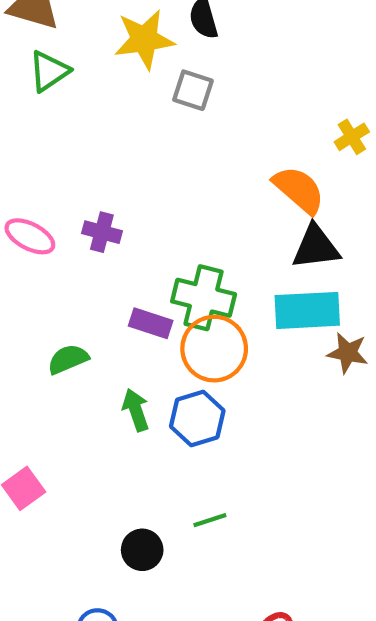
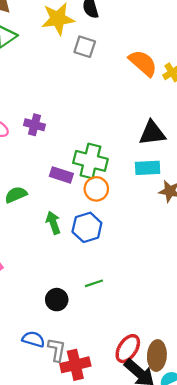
orange semicircle: (299, 190) -> (143, 63), moved
cyan rectangle: (307, 310) -> (148, 168), size x0.7
orange circle: (214, 349) -> (96, 189), size x0.7

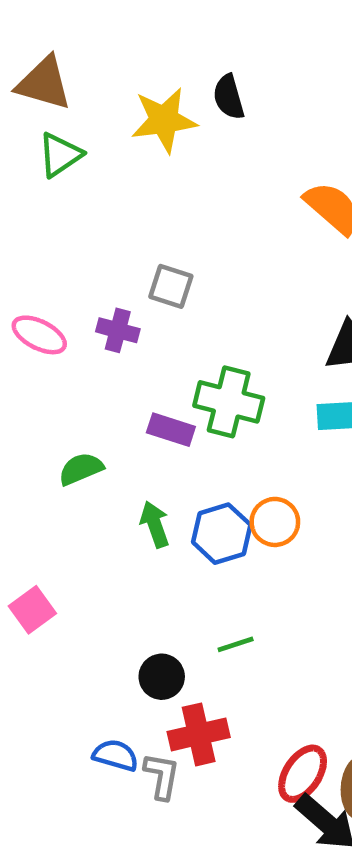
gray square: (85, 47) -> (171, 286), moved
orange circle: (96, 189) -> (275, 522), moved
red cross: (75, 365) -> (199, 734), moved

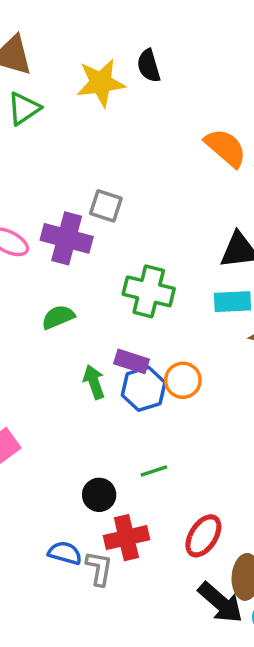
purple cross: (118, 330) -> (67, 238), size x1.6
purple rectangle: (171, 430) -> (132, 361), moved
green semicircle: (81, 469) -> (58, 317), moved
red ellipse: (303, 774) -> (203, 536), moved

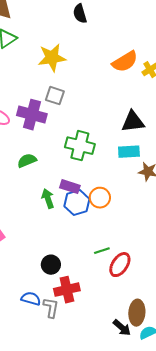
yellow star: (101, 83) -> (52, 58), moved
orange semicircle: (226, 148) -> (125, 62), turned 108
green line: (154, 471) -> (102, 251), moved
red ellipse: (203, 536) -> (120, 265), moved
black arrow: (220, 603) -> (122, 328), size x0.7

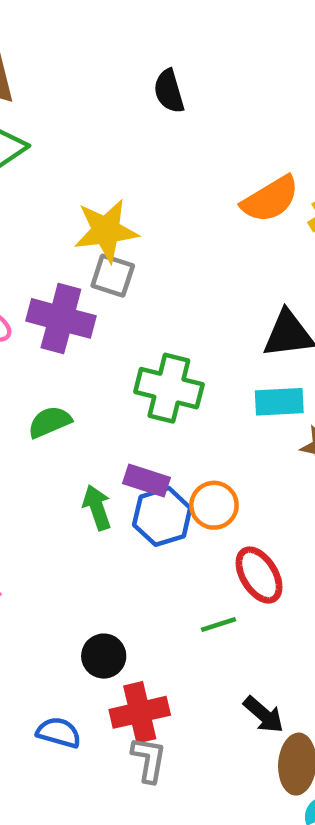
yellow star: (52, 58) -> (106, 231), moved
red ellipse: (120, 265) -> (259, 575), moved, turned -65
gray L-shape: (51, 308) -> (149, 760), moved
black arrow: (122, 328) -> (264, 715), moved

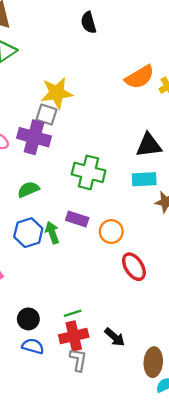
gray square: (113, 276) -> (46, 115), moved
blue hexagon: (162, 516) -> (28, 233), moved
green line: (218, 625) -> (73, 313), moved
black circle: (104, 656) -> (28, 319), moved
black arrow: (264, 715) -> (115, 337), moved

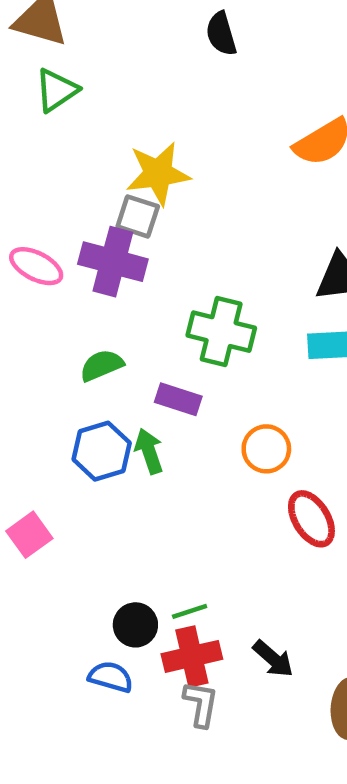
purple rectangle: (77, 219) -> (178, 399), moved
black circle: (28, 319) -> (135, 625), moved

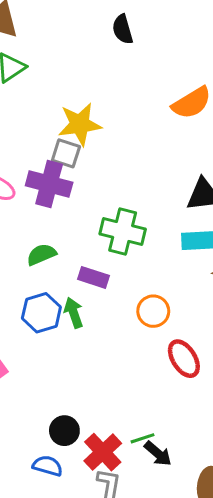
green line: (190, 611) -> (143, 438), moved
red cross: (192, 656) -> (103, 452), turned -30

